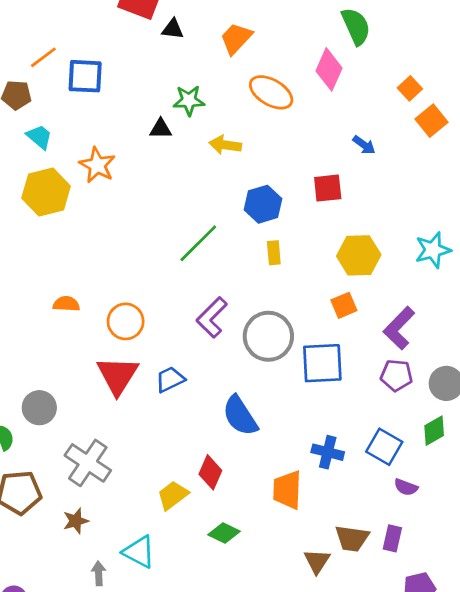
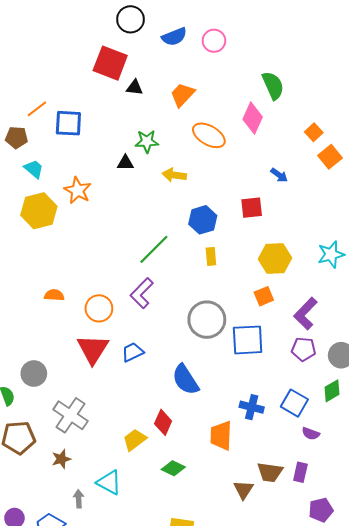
purple L-shape: (212, 317) -> (142, 293), moved

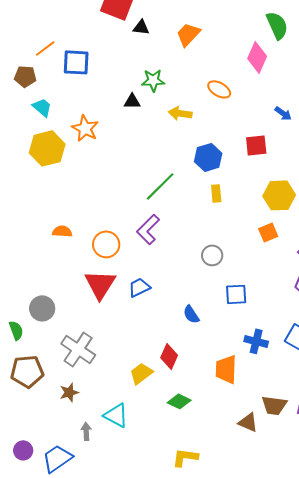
orange ellipse: (209, 135) -> (219, 89), moved, size x0.7
gray circle: (207, 320) -> (212, 255), size x0.6
blue square: (248, 340) -> (236, 294), moved, size x0.7
blue semicircle: (185, 380) -> (191, 314), size x0.6
brown triangle: (243, 490) -> (248, 422), turned -40

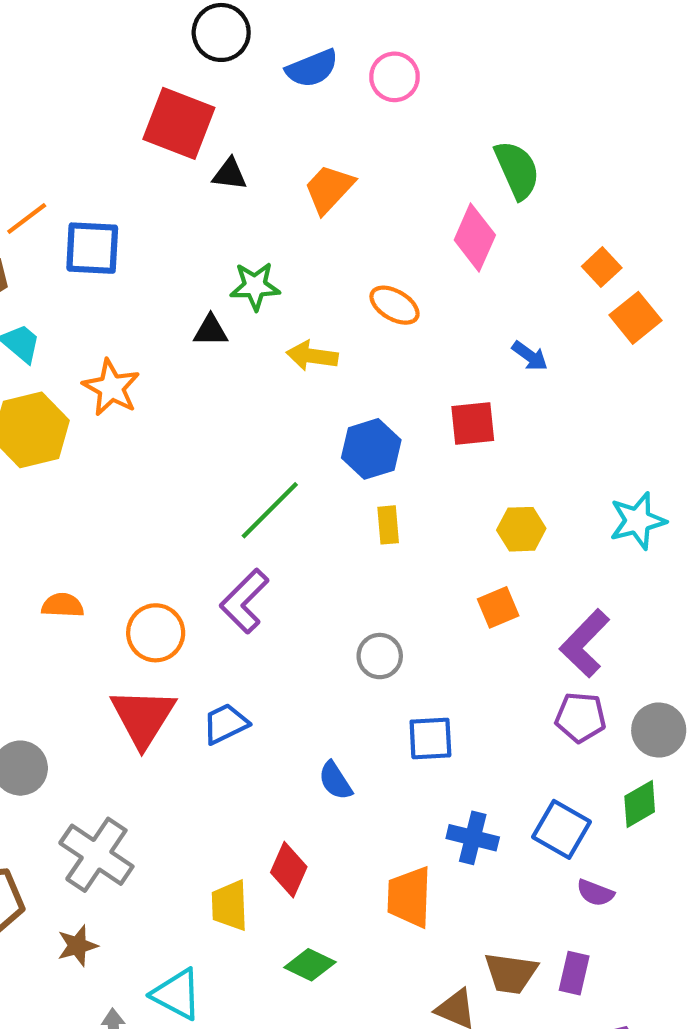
yellow hexagon: (279, 195) -> (521, 529), size x0.7
yellow trapezoid: (141, 373) -> (230, 905), turned -55

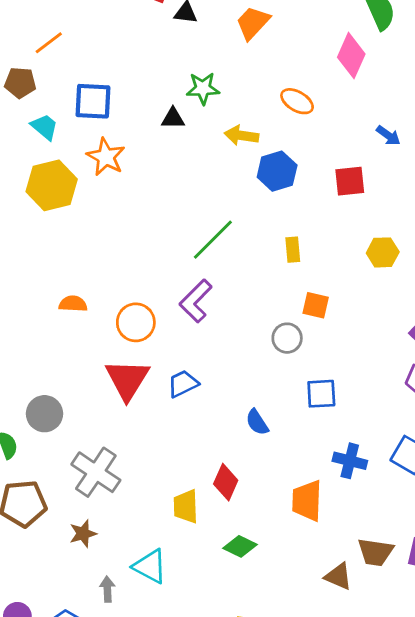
blue square: (92, 248) -> (93, 101), moved
blue hexagon: (371, 449) -> (277, 171), moved
orange square: (498, 607) -> (316, 305), moved, turned 36

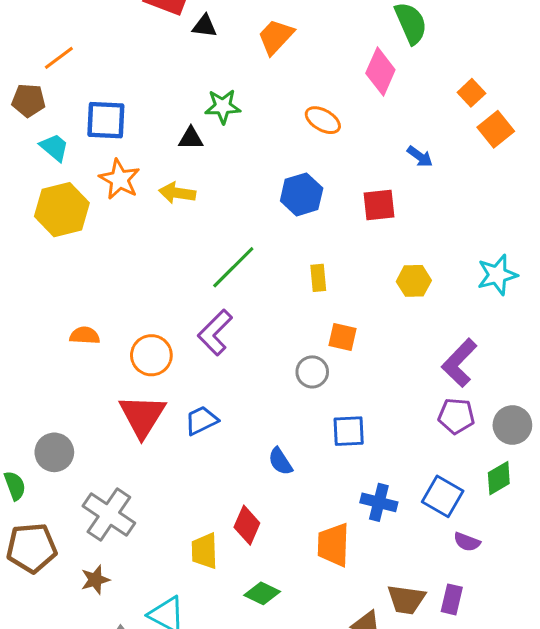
yellow arrow: (241, 135) -> (177, 193), moved

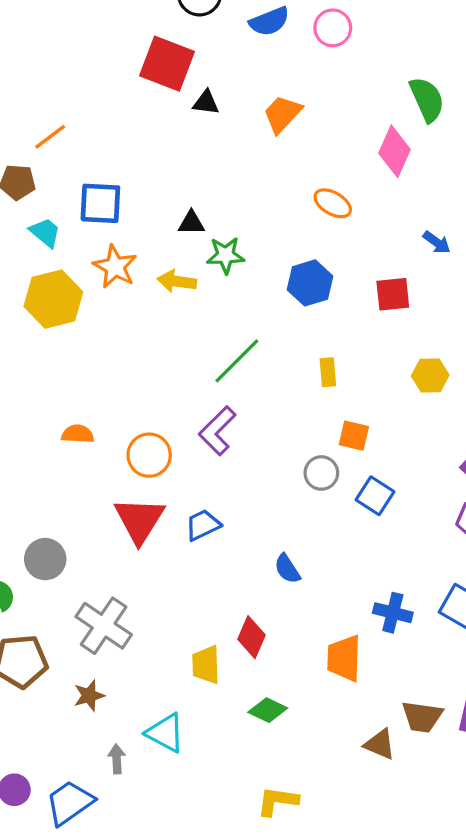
green star: (223, 106) -> (226, 255), moved
blue square: (349, 431) -> (375, 496), moved, turned 36

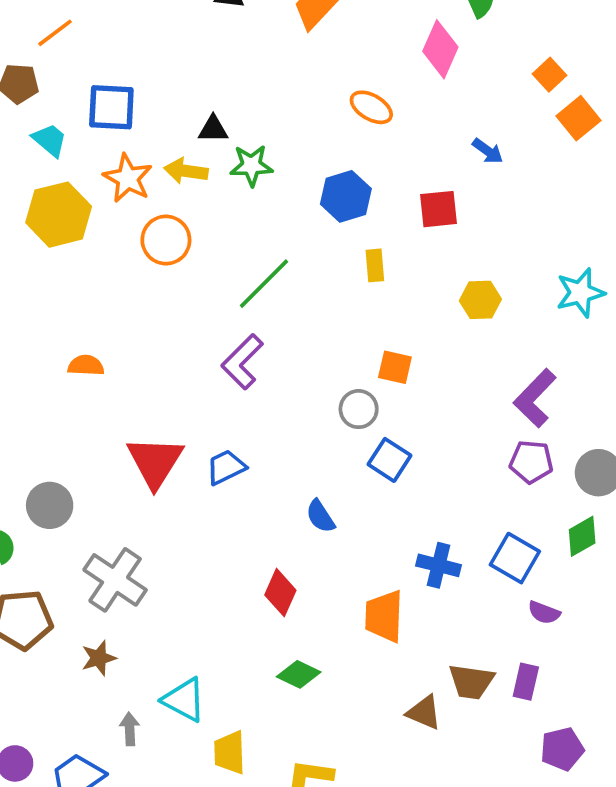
yellow arrow: (177, 281) -> (186, 171), moved
yellow rectangle: (328, 372) -> (375, 265), moved
orange circle: (149, 455) -> (166, 240), moved
blue square: (375, 496) -> (389, 460), moved
yellow trapezoid: (206, 665) -> (230, 753), moved

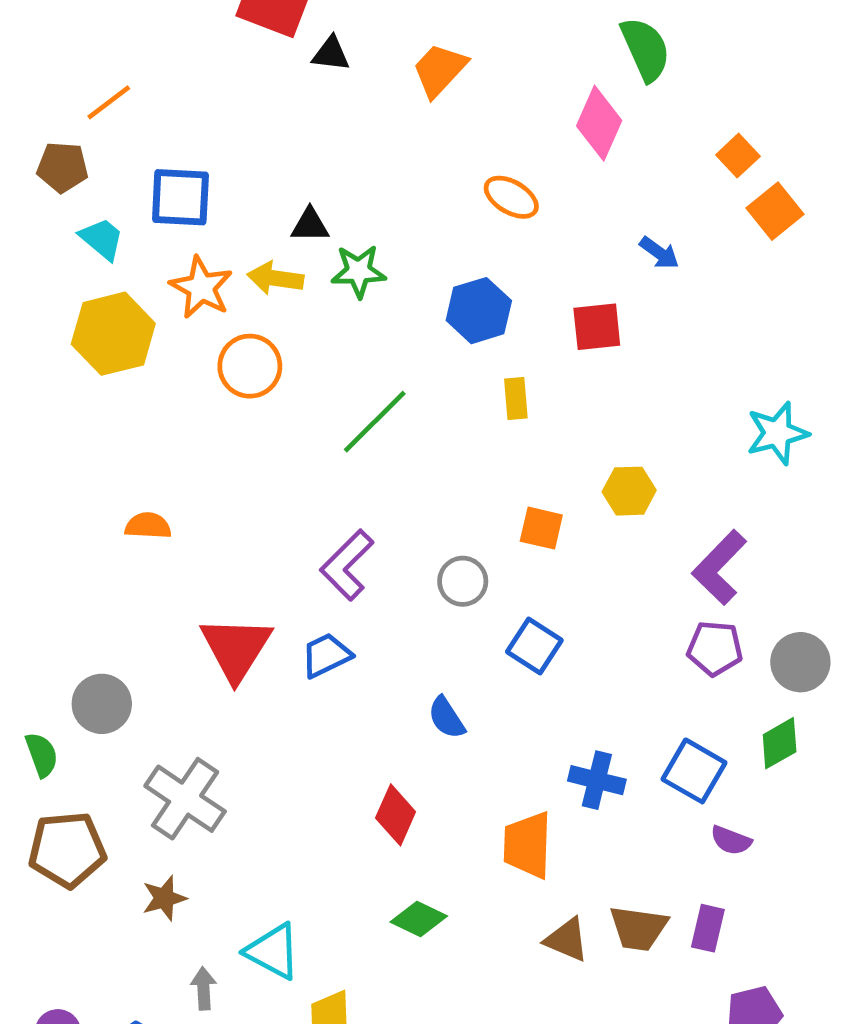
yellow hexagon: (480, 300) -> (629, 491), moved
purple L-shape: (242, 362) -> (347, 565), moved
gray circle: (359, 409) -> (463, 581), moved
brown triangle: (424, 713) -> (567, 940), moved

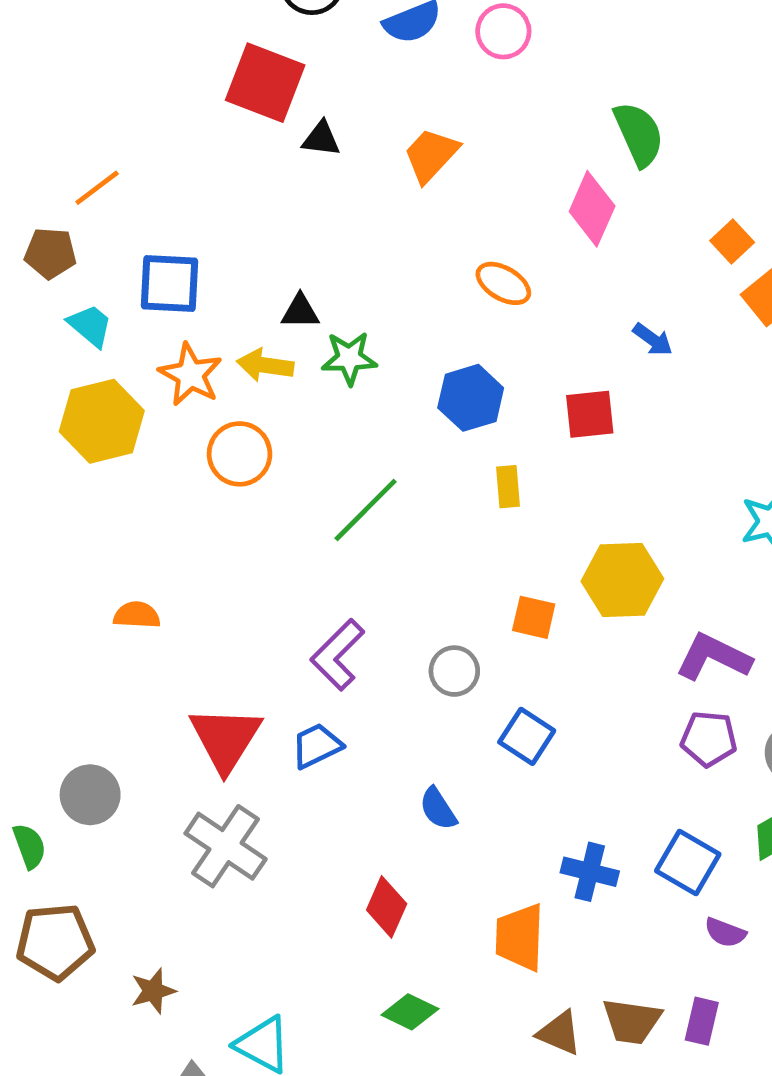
yellow hexagon: (629, 491) -> (622, 580), size x1.5
purple L-shape: (719, 567) -> (713, 657), turned 72
gray cross: (185, 799) -> (226, 846), moved

